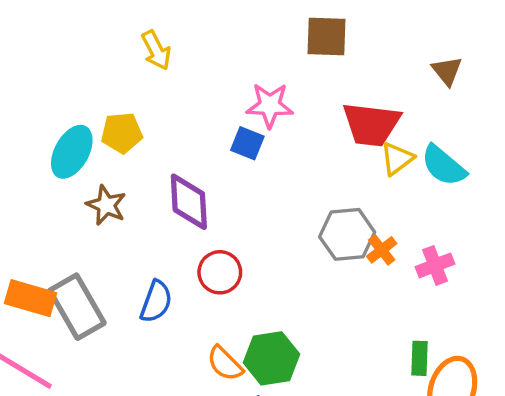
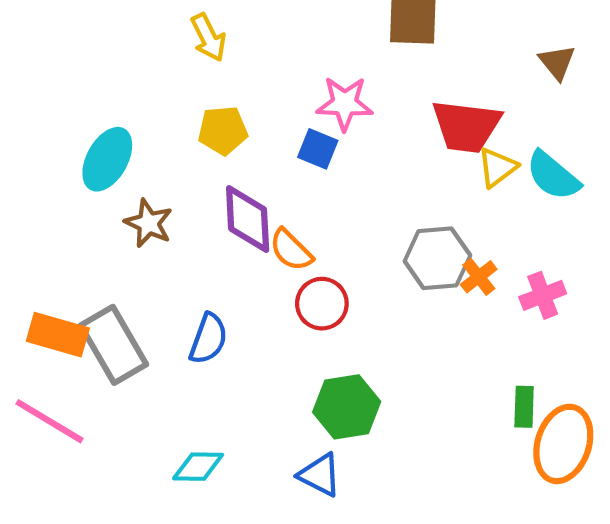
yellow pentagon: (122, 133) -> (223, 130), moved
red circle: (220, 272) -> (322, 304), moved
orange semicircle: (225, 364) -> (291, 250), moved

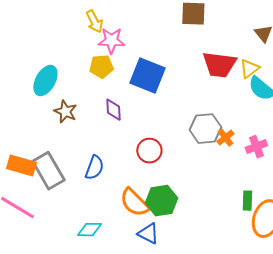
pink star: (345, 103) -> (111, 41), moved
blue square: (318, 149) -> (147, 76), size x1.8
yellow triangle: (497, 167) -> (249, 69), moved
purple diamond: (248, 219) -> (113, 110), size x0.7
orange semicircle: (291, 250) -> (134, 203), moved, size x1.4

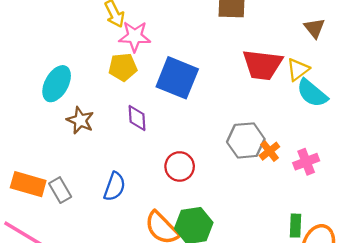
gray rectangle: (48, 171) -> (60, 190), size x0.6

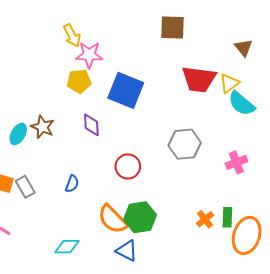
cyan ellipse: (57, 84) -> (18, 134), moved, size x0.7
orange cross: (269, 151) -> (205, 219), moved
blue semicircle: (115, 187) -> (72, 184), size x0.7

